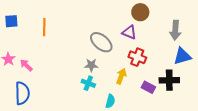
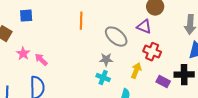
orange line: (44, 27) -> (81, 21), moved

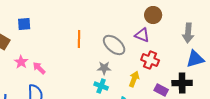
orange line: (81, 21) -> (79, 39), moved

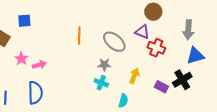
red cross: (150, 60) -> (156, 48), moved
pink arrow: (39, 68) -> (39, 65), turned 120
black cross: (182, 83) -> (182, 80), turned -30

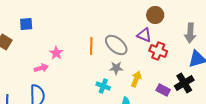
orange line: (79, 36) -> (91, 46), moved
pink star: (21, 59) -> (56, 53), moved
gray star: (104, 65) -> (116, 68), moved

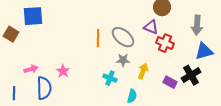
blue square: (26, 24) -> (33, 16), size x1.5
pink star: (56, 53) -> (63, 71), moved
pink arrow: (41, 68) -> (31, 69), moved

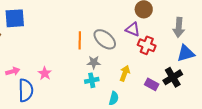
gray star: (123, 60) -> (94, 62), moved
cyan cross: (110, 78) -> (92, 80), turned -32

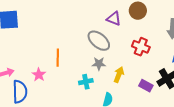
purple triangle: (133, 29) -> (114, 19), moved
orange line: (80, 40) -> (58, 58), moved
gray star: (94, 62) -> (99, 64), moved

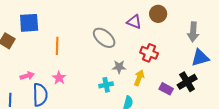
gray ellipse: (99, 41) -> (104, 38), moved
red cross: (141, 47) -> (149, 53), moved
orange line: (58, 58) -> (57, 46), moved

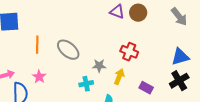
purple triangle: (134, 22) -> (117, 12), moved
gray arrow: (193, 32) -> (179, 17), moved, turned -42
gray ellipse: (104, 38) -> (68, 50), moved
black cross: (187, 82) -> (179, 81), moved

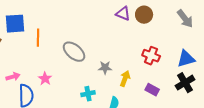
orange line: (37, 45) -> (38, 38), moved
red cross: (129, 52) -> (151, 56), moved
cyan cross: (86, 84) -> (88, 94), moved

